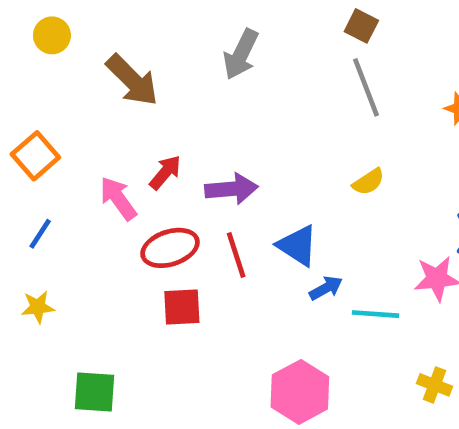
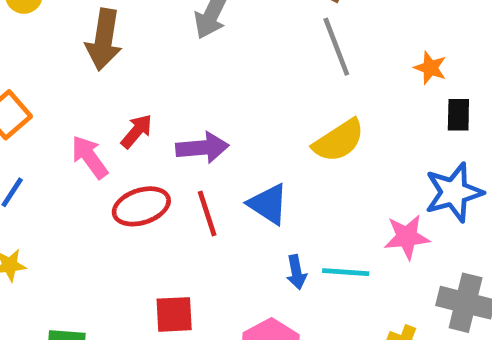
brown arrow: (132, 80) -> (104, 40), turned 54
yellow semicircle: (368, 182) -> (339, 141), size x1.6
blue arrow: (326, 288) -> (296, 272), moved, turned 108
red square: (182, 307) -> (174, 314), moved

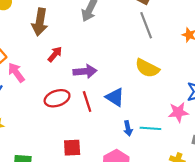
red arrow: (137, 131) -> (55, 54), moved
yellow semicircle: (339, 141) -> (147, 68), turned 60
pink arrow: (90, 157) -> (16, 72), moved

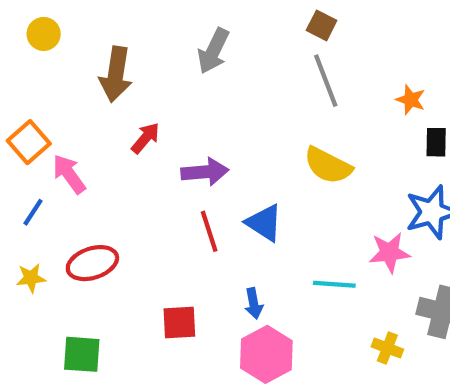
red ellipse: (57, 98) -> (92, 263), moved
blue arrow: (128, 128) -> (254, 303), moved

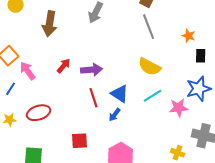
red arrow: (145, 138) -> (64, 66), moved
cyan line: (334, 284) -> (153, 96), moved, turned -36
blue arrow: (254, 303) -> (115, 115), moved, turned 48

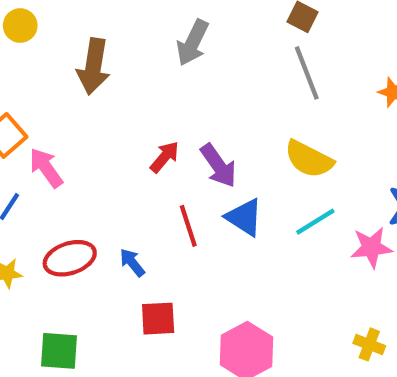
red arrow: (64, 66) -> (165, 157), moved
purple arrow: (92, 70) -> (218, 166), moved, turned 60
blue arrow: (115, 115) -> (132, 263), moved, turned 104

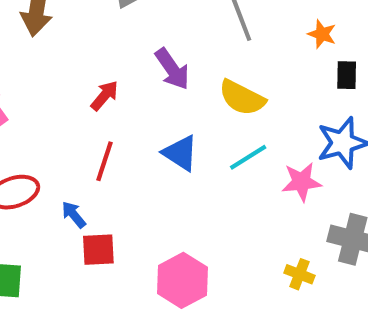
purple arrow: (218, 166) -> (172, 69), moved
red line: (188, 226) -> (104, 161), moved, turned 36
blue arrow: (132, 263) -> (74, 215), moved

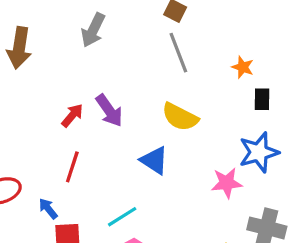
purple arrow: (172, 69) -> (109, 111), moved
blue triangle: (180, 153) -> (154, 160), moved
cyan line: (248, 157) -> (122, 217), moved

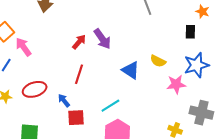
orange star: (243, 67) -> (202, 12), moved
black rectangle: (262, 99) -> (190, 32), moved
yellow semicircle: (180, 117) -> (158, 61), moved, size x0.7

